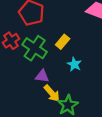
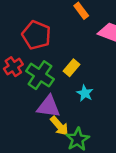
purple triangle: (42, 76) -> (48, 107), size x1.5

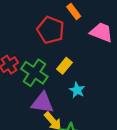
red pentagon: (36, 35) -> (51, 30), moved

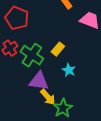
red pentagon: (51, 30) -> (17, 18), moved

